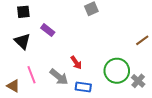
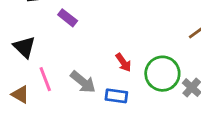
black triangle: (22, 41) -> (24, 47), moved
red arrow: (76, 63) -> (123, 62), moved

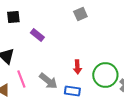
red arrow: (123, 62) -> (77, 67), turned 32

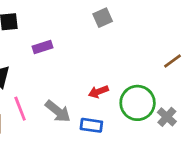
purple rectangle: (37, 35) -> (42, 47), turned -56
red arrow: (77, 67) -> (98, 92), turned 72

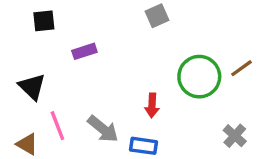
red arrow: (98, 92) -> (152, 105), turned -66
green circle: (138, 103) -> (199, 77), moved

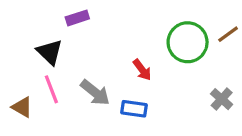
black triangle: (32, 87) -> (50, 52), moved
red arrow: (152, 105) -> (142, 70), turned -40

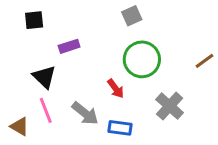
green circle: (188, 42) -> (142, 59), moved
red arrow: (142, 70) -> (116, 89), moved
gray cross: (222, 99) -> (170, 106), moved, size x1.4

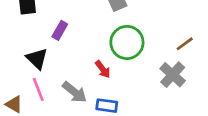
purple rectangle: (69, 46) -> (60, 30), turned -42
gray cross: (170, 106) -> (173, 75), moved

